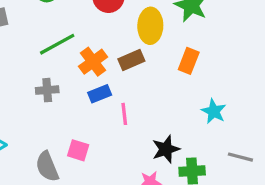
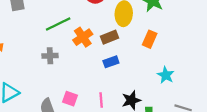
blue rectangle: (100, 94) -> (111, 62), moved
pink line: (124, 114) -> (101, 100), moved

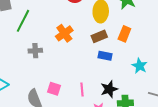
green line: (58, 24) -> (23, 21), moved, turned -35
brown rectangle: (110, 37) -> (99, 36), moved
blue rectangle: (111, 62) -> (105, 56), moved, turned 32

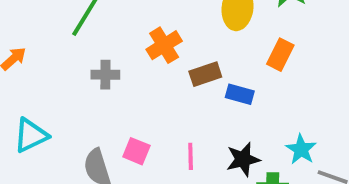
brown rectangle: (99, 36) -> (205, 74), moved
cyan star: (140, 66) -> (301, 149), moved

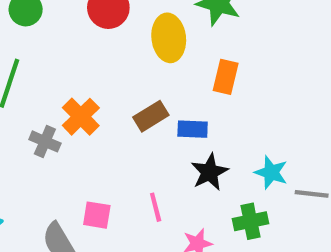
orange cross: (164, 45) -> (81, 117), moved
gray cross: (105, 75) -> (45, 141), turned 36
black star: (243, 159) -> (210, 172), moved

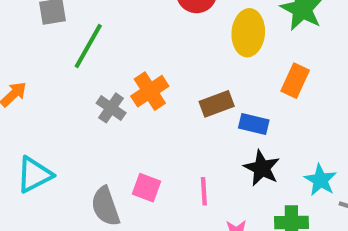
black star: (210, 172) -> (262, 168), turned -30

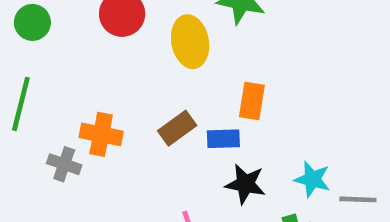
orange rectangle: (295, 81) -> (252, 101), moved
orange cross: (150, 91) -> (101, 134), turned -30

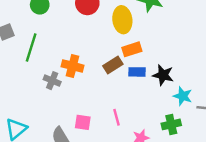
orange rectangle: (252, 101) -> (132, 49), moved, turned 60
black star: (245, 184) -> (163, 75), moved

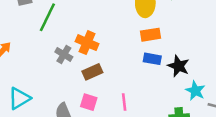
brown rectangle: (113, 65) -> (92, 72), moved

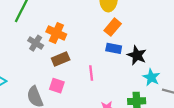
orange rectangle: (151, 35) -> (113, 27), turned -42
pink line: (124, 102) -> (91, 73), moved

